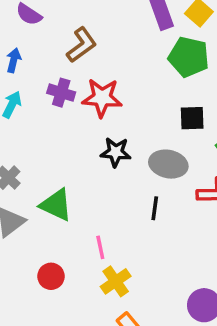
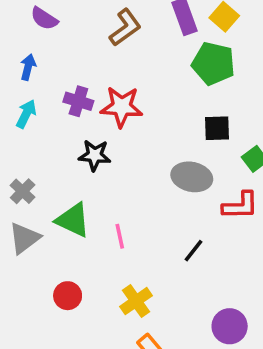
brown L-shape: (82, 45) -> (125, 28), moved
black star: (116, 152) -> (95, 155), moved
black line: (155, 208) -> (194, 251), moved, turned 30
pink line: (100, 247) -> (120, 236), moved

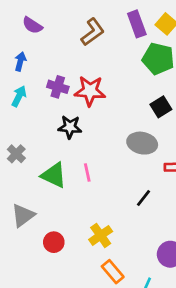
black square: (217, 128) -> (161, 107), turned -30
pink line: (120, 236) -> (87, 173), moved
gray triangle: (24, 238) -> (23, 215), moved
red circle: (68, 296) -> (54, 242), moved

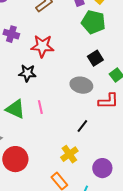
purple cross: (58, 87) -> (11, 34), moved
yellow cross: (101, 235) -> (69, 154), moved
red circle: (54, 242) -> (15, 159), size x1.6

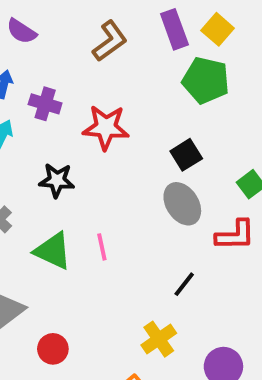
black square: (95, 58) -> (186, 155), moved
black star: (27, 73) -> (57, 180), moved
gray ellipse: (81, 85) -> (182, 204), turned 45
red circle: (15, 159) -> (53, 349), size x0.6

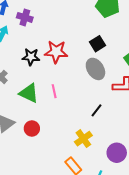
red star: (106, 127) -> (56, 52), moved
red circle: (53, 349) -> (32, 128), moved

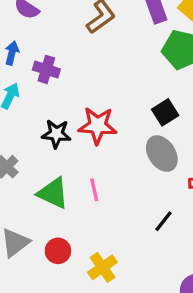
yellow cross: (83, 139) -> (102, 267), moved

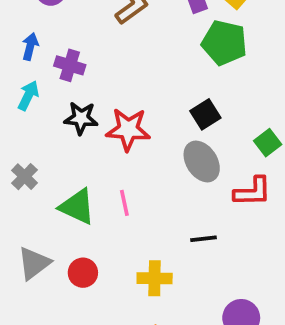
black star: (56, 134) -> (81, 118), moved
black line: (163, 221) -> (204, 239), turned 45
yellow cross: (102, 267) -> (155, 278), moved, turned 36

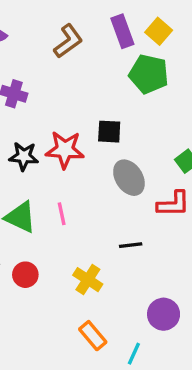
black square: (205, 114) -> (109, 132), moved, turned 35
black star: (81, 118) -> (24, 156), moved
yellow cross: (155, 278) -> (88, 280), turned 32

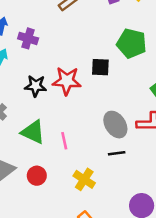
green pentagon: (149, 74) -> (132, 43), moved
gray ellipse: (129, 178) -> (115, 125), moved
pink line: (62, 214) -> (64, 141), moved

